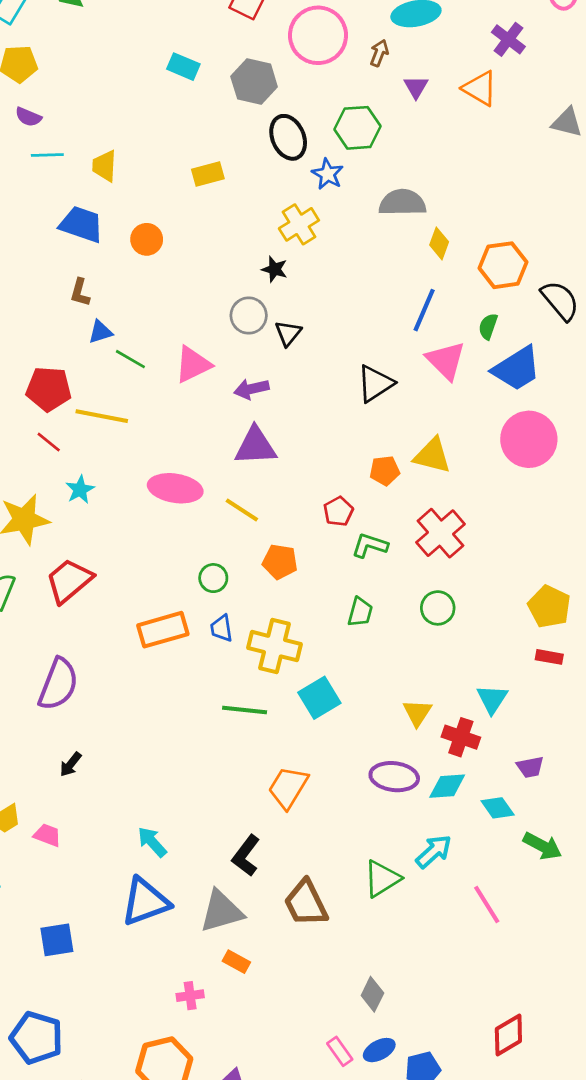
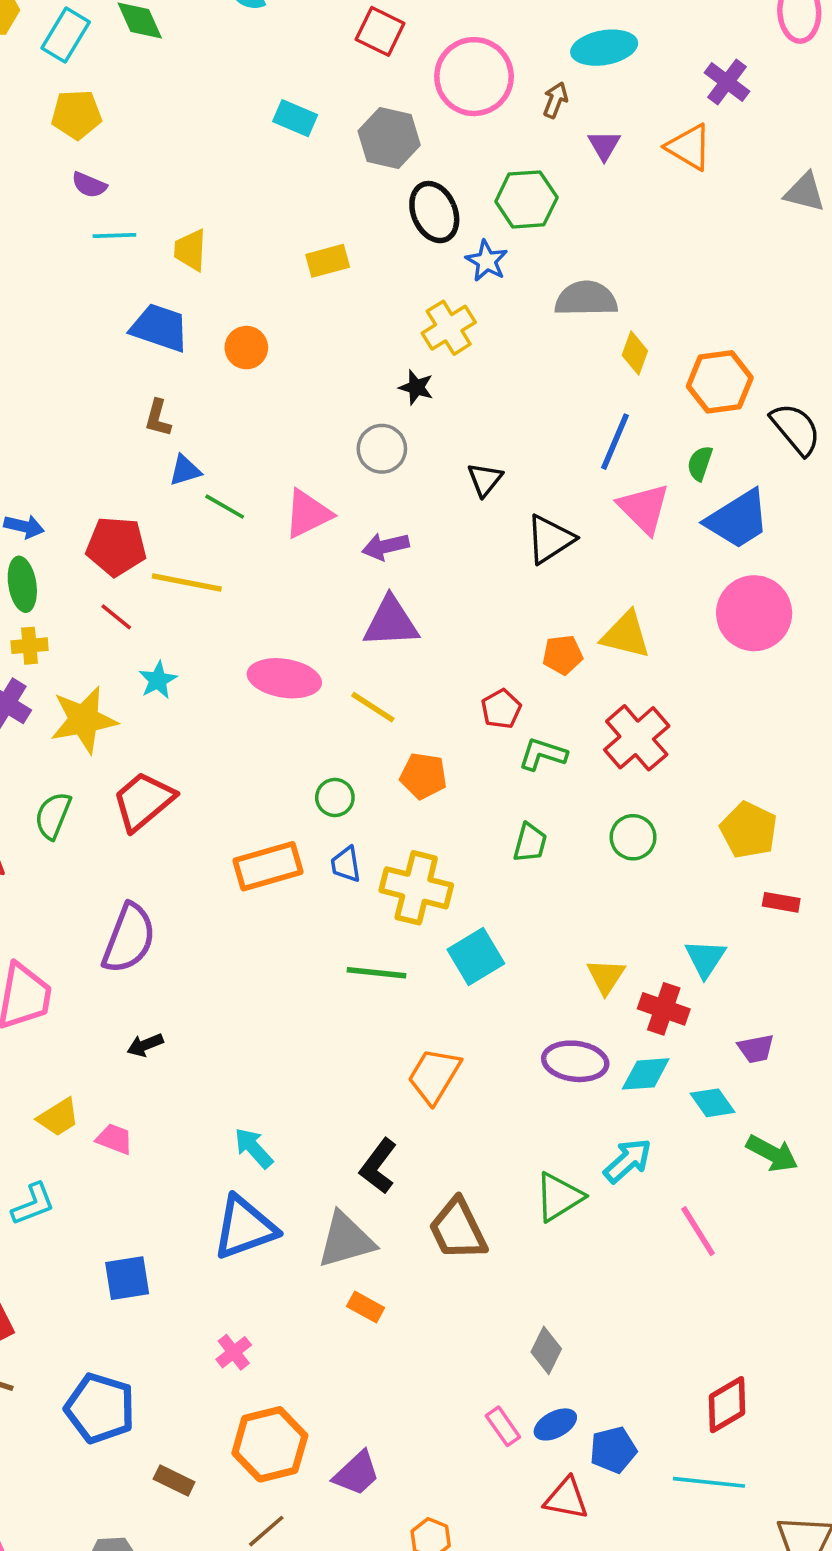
black triangle: (288, 333) -> (485, 479), moved
yellow pentagon: (549, 607) -> (749, 830), moved
black arrow: (70, 764) -> (145, 1045), turned 30
pink cross: (190, 996) -> (234, 1352), moved, turned -30

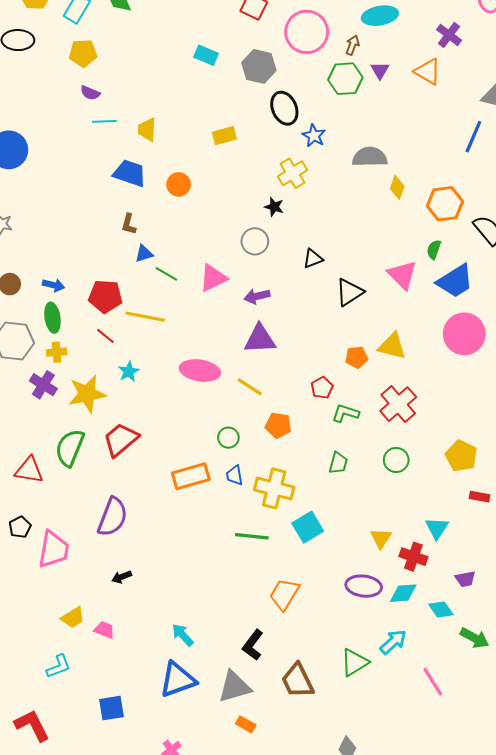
green hexagon: (526, 199) -> (345, 79), moved
blue line: (615, 442) -> (473, 137), moved
black triangle: (485, 479) -> (313, 259), turned 30
green semicircle: (53, 816) -> (70, 448), size x1.4

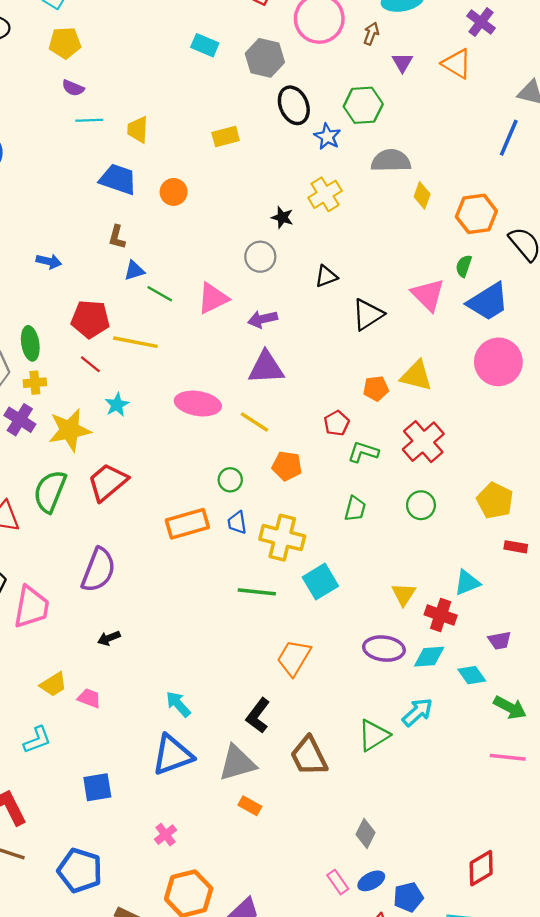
green hexagon: (345, 79) -> (363, 105), moved
yellow cross: (292, 173) -> (325, 194), moved
blue arrow: (54, 285) -> (49, 261), moved
cyan triangle: (437, 528) -> (467, 583), turned 35
pink line: (433, 682) -> (508, 757), moved, turned -52

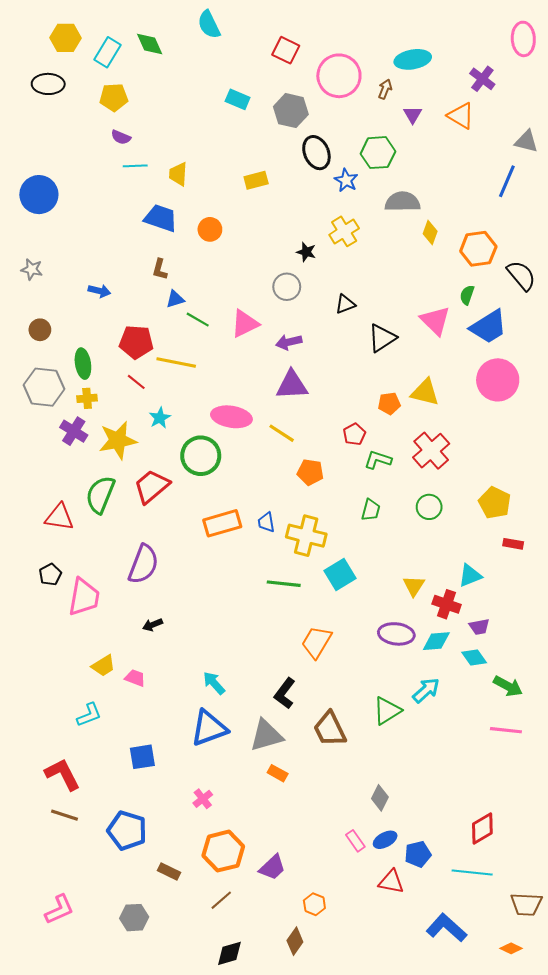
green circle: (230, 480) -> (201, 456), moved, size x1.8
purple trapezoid: (500, 640) -> (479, 627), moved

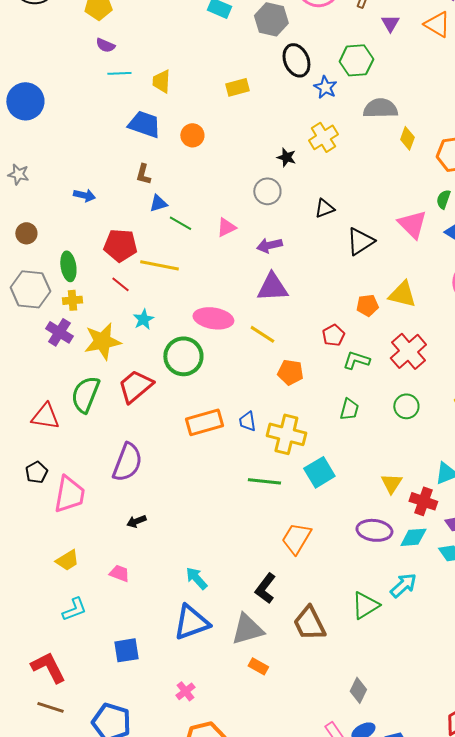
pink triangle: (245, 324) -> (226, 227), size x0.7
yellow trapezoid: (103, 666) -> (67, 560), moved

